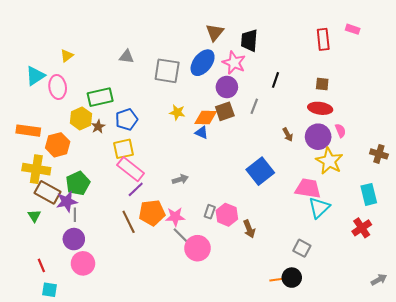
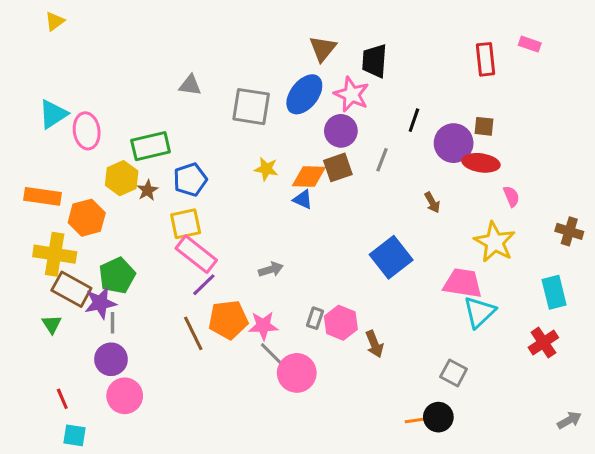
yellow triangle: (67, 56) -> (55, 21), moved
purple circle: (318, 137) -> (454, 143), moved

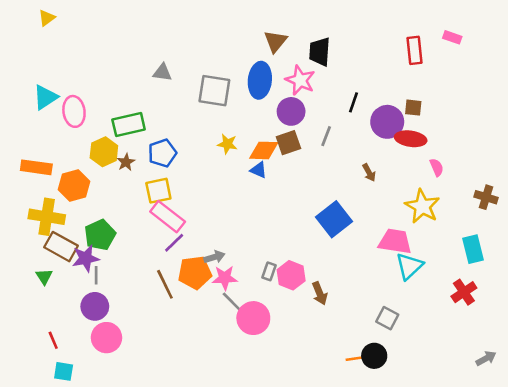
blue ellipse: (304, 94) -> (260, 80), turned -32
gray arrow: (271, 269) -> (214, 257), moved

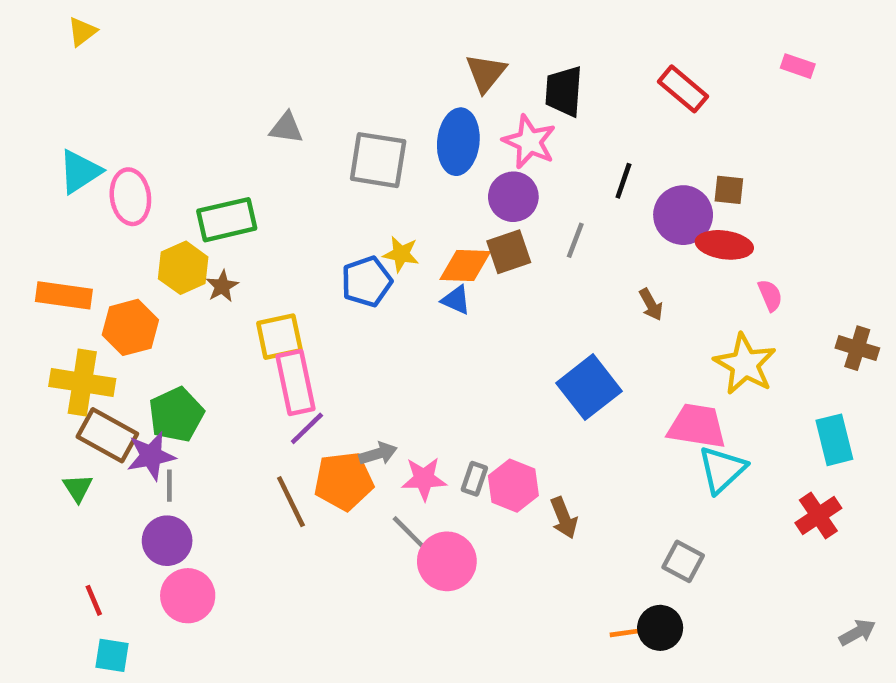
red rectangle: (415, 50) -> (683, 89), moved, turned -44
blue pentagon: (162, 153) -> (367, 282), moved
pink rectangle: (168, 217) -> (296, 382), turned 40
pink star: (225, 278) -> (424, 479), moved

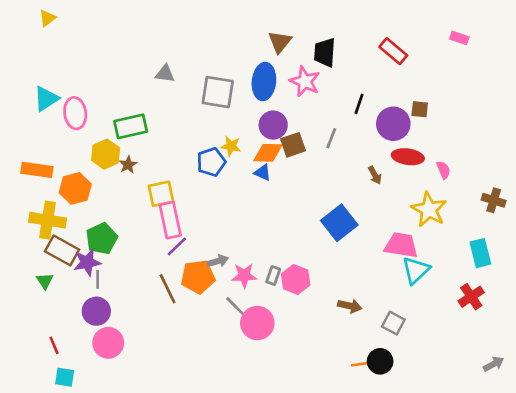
purple circle: (513, 197) -> (273, 125), moved
red ellipse: (724, 245) -> (408, 157), moved
brown arrow: (564, 518) -> (350, 306), moved, turned -55

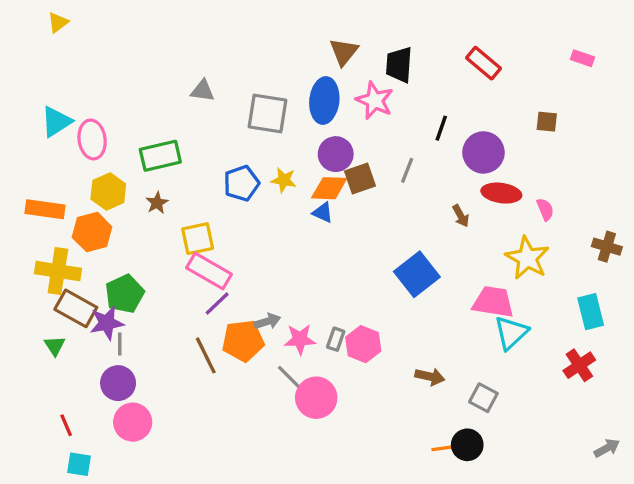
pink rectangle: (459, 38) -> (583, 58), moved
brown square: (420, 109) -> (547, 122), moved
yellow hexagon: (106, 154) -> (108, 191), moved
blue pentagon: (211, 162) -> (241, 183), moved
pink rectangle: (170, 220) -> (209, 271), turned -48

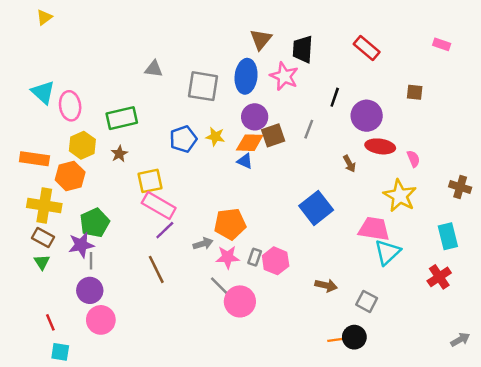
cyan triangle: (56, 122) -> (43, 92), turned -45
brown rectangle: (76, 308) -> (43, 237), moved, size x0.7
orange pentagon: (243, 341) -> (230, 224), moved

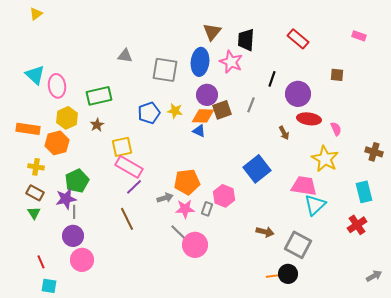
yellow cross: (44, 205) -> (36, 167), size x0.6
pink hexagon: (276, 261) -> (224, 196), moved
gray square: (367, 301) -> (298, 245), size x1.5

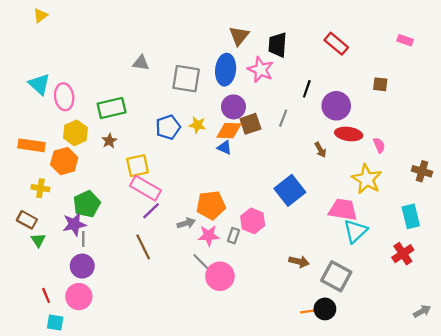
brown rectangle: (35, 193) -> (27, 220), moved
pink circle: (82, 260) -> (79, 297), moved

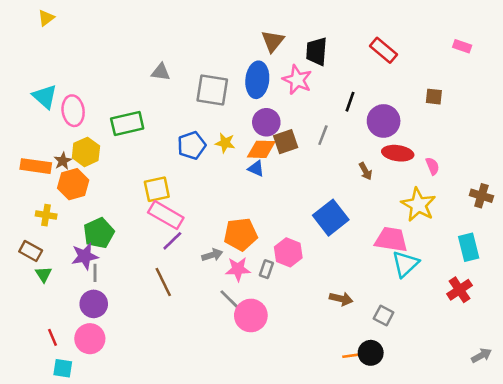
brown star: (109, 141) -> (63, 161), moved
gray square: (336, 276) -> (384, 315), size x0.6

